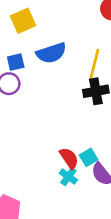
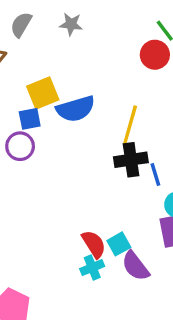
yellow square: (23, 21) -> (43, 93), moved
cyan cross: (68, 177) -> (92, 268), turned 30

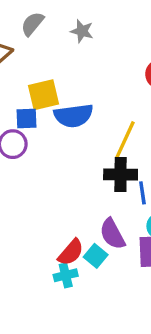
red semicircle: (94, 244) -> (71, 252), turned 64
cyan square: (119, 244) -> (96, 256), turned -30
purple semicircle: (135, 266) -> (112, 234), moved

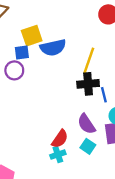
cyan square: (96, 256) -> (88, 146), moved

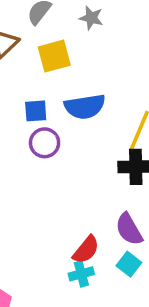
yellow square: (32, 36) -> (54, 56), moved
purple circle: (14, 70) -> (45, 143), moved

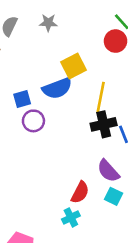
yellow square: (54, 56) -> (73, 66), moved
cyan cross: (81, 274) -> (71, 217), moved

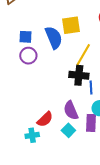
blue semicircle: (57, 88) -> (54, 38), turned -110

